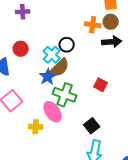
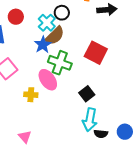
red square: (101, 85) -> (96, 53), size x1.6

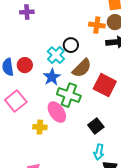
red circle: (16, 17) -> (25, 65), moved
brown semicircle: (55, 36) -> (82, 68), moved
cyan arrow: (90, 120) -> (99, 152), size x0.7

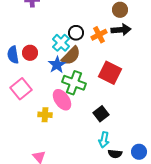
orange cross: (97, 25) -> (99, 35), moved, turned -35
brown semicircle: (82, 68) -> (71, 56), moved

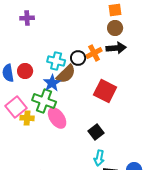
black circle: (76, 33) -> (78, 58), moved
cyan cross: (61, 43) -> (56, 61), turned -30
green cross: (74, 83) -> (44, 101), moved
yellow cross: (45, 115) -> (27, 118), moved

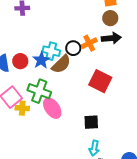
blue star: (52, 83) -> (41, 60), moved
black square: (96, 132) -> (91, 122), turned 35

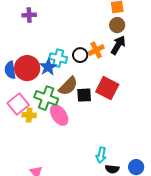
black arrow: (111, 38) -> (118, 45), turned -54
red circle: (20, 61) -> (27, 68), size x1.6
brown semicircle: (61, 64) -> (68, 86), moved
black square: (91, 122) -> (84, 95), moved

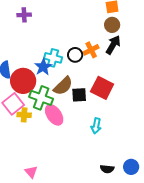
red circle: (27, 68) -> (23, 81), moved
cyan arrow: (101, 155) -> (96, 126), moved

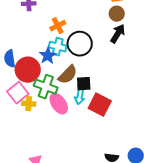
orange cross: (91, 50) -> (58, 26), moved
black circle: (75, 55) -> (80, 44), size x1.6
red square: (102, 88) -> (100, 105), moved
cyan arrow: (96, 126) -> (80, 97), moved

